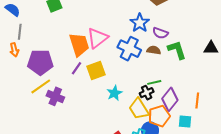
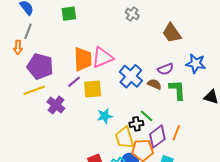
blue star: (140, 23) -> (196, 63), moved, turned 30
purple semicircle: (160, 33) -> (165, 69), turned -56
green line: (154, 82) -> (147, 116), turned 40
purple cross: (55, 96) -> (56, 105), moved
orange line: (197, 101) -> (176, 133), moved

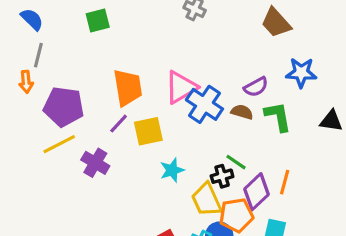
brown trapezoid: (172, 33) -> (276, 23), moved
pink triangle: (102, 57) -> (181, 87), moved

